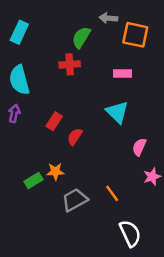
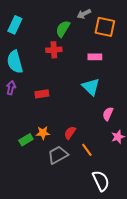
gray arrow: (108, 18) -> (84, 14), turned -32
red rectangle: (54, 121) -> (42, 94), turned 48
red semicircle: (75, 137) -> (70, 133), moved

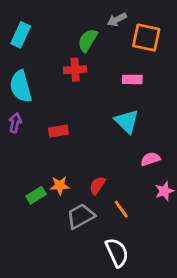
pink semicircle: (108, 114) -> (150, 159), turned 48
white semicircle: (101, 181) -> (117, 252), moved

